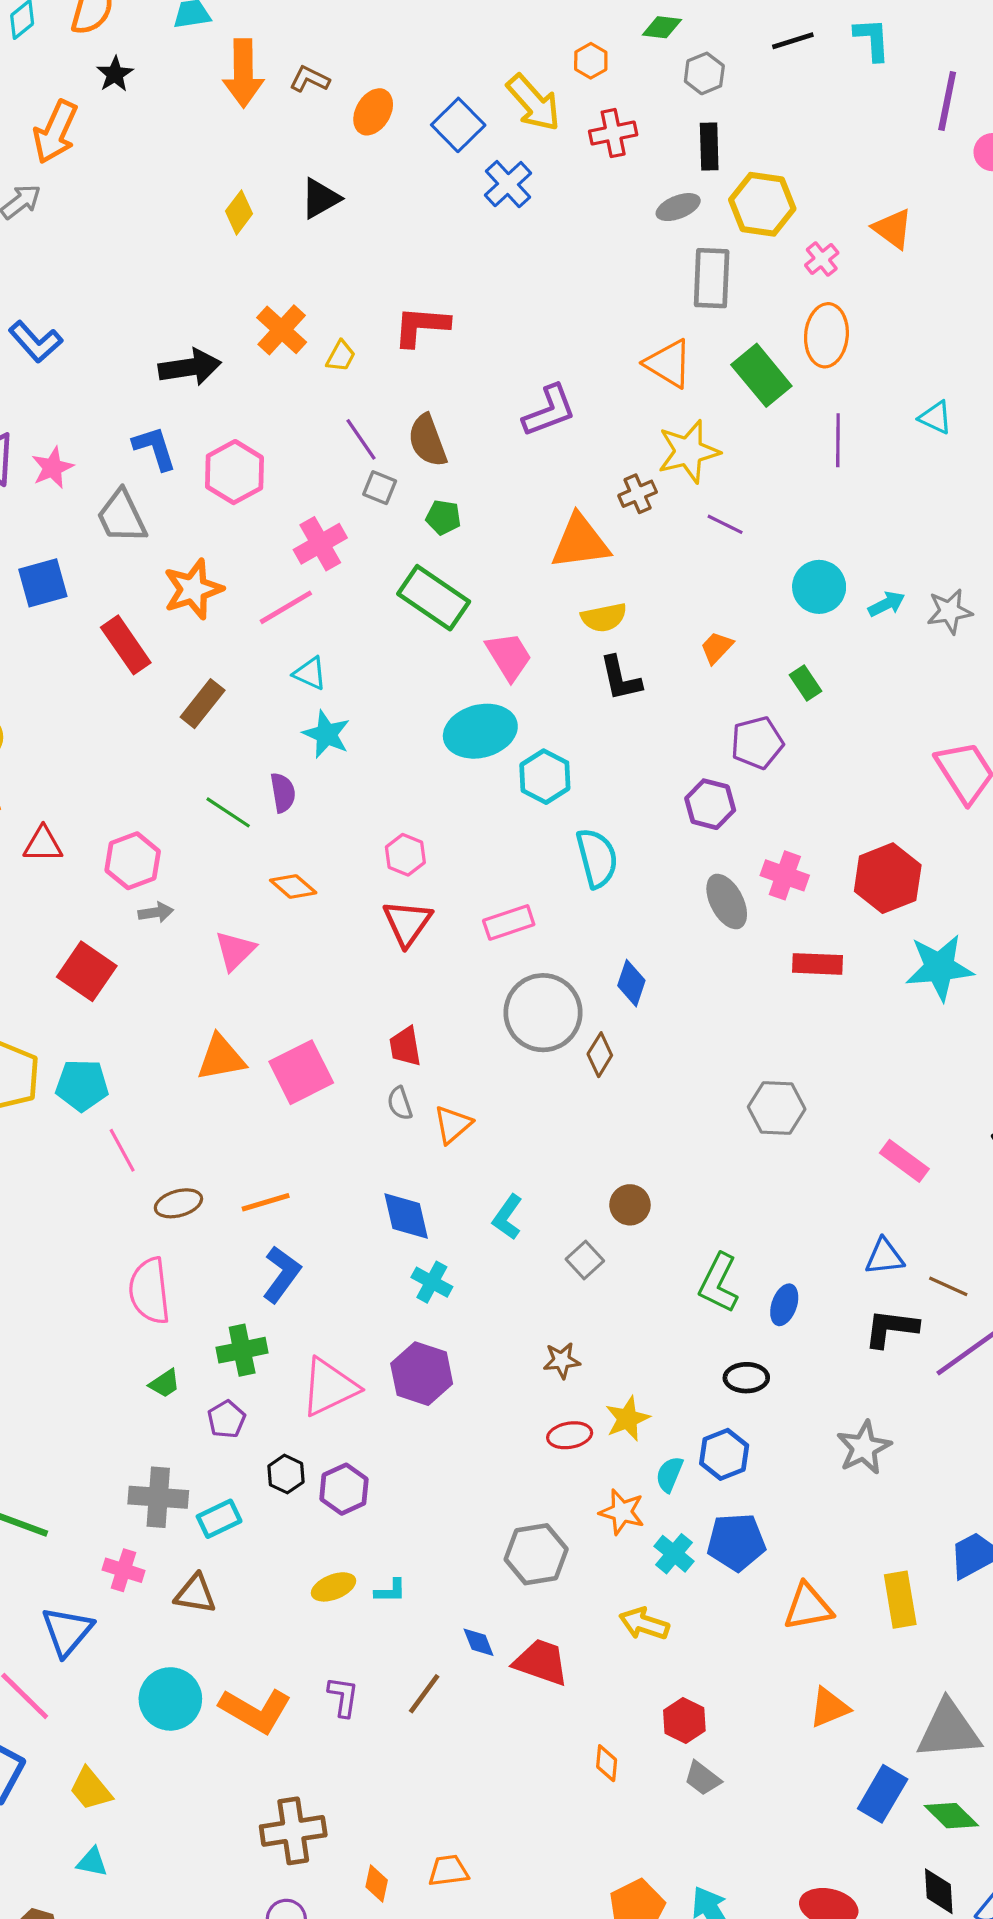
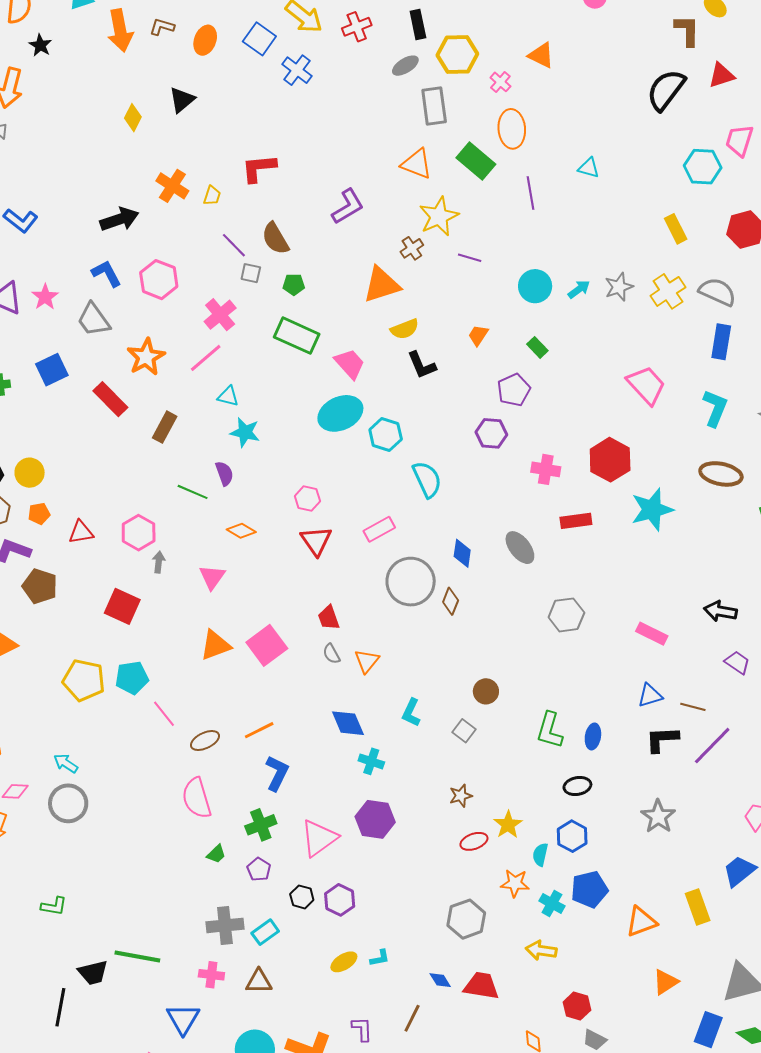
gray ellipse: (727, 902) -> (520, 548), moved
gray arrow: (156, 912) -> (159, 562), turned -65

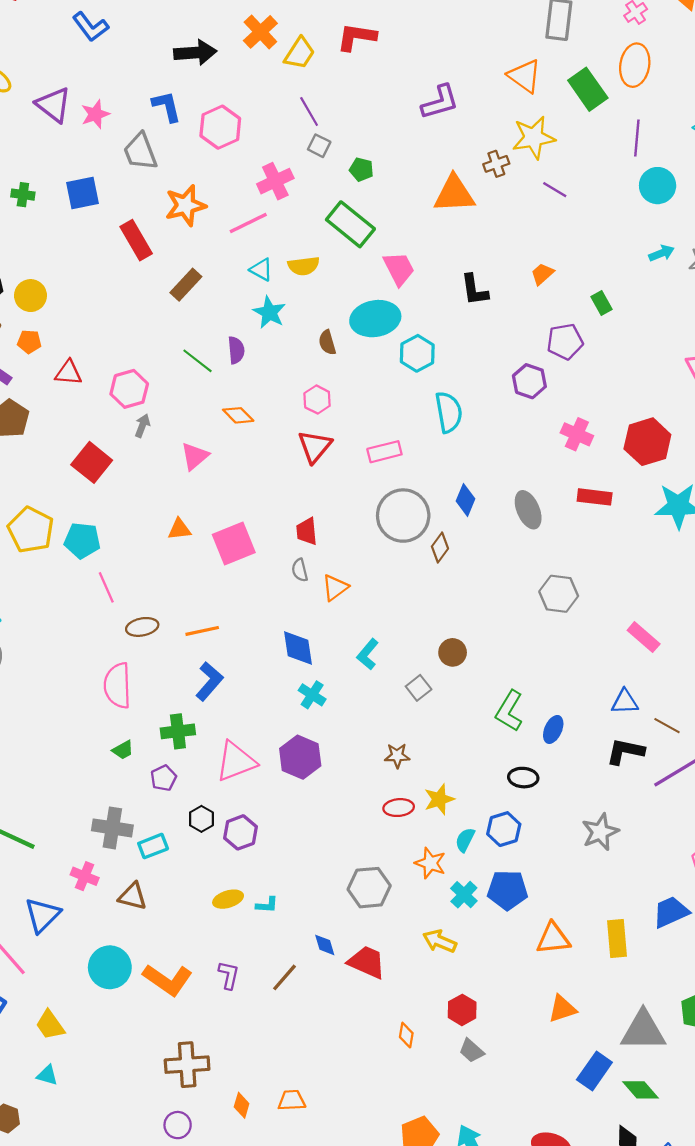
yellow trapezoid: (212, 196) -> (300, 53), size x1.5
brown semicircle: (275, 239) -> (327, 342), moved, size x0.7
cyan circle: (535, 286) -> (658, 186), moved
yellow semicircle: (405, 329) -> (304, 266), moved
orange triangle: (215, 645) -> (179, 529), size x0.7

